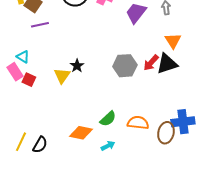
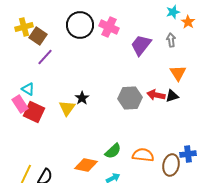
purple line: (40, 25) -> (45, 57), turned -36
red arrow: (151, 63) -> (156, 95), turned 60
black triangle: (167, 64) -> (172, 96), size x0.6
red square: (29, 80) -> (34, 112), size x1.5
blue cross: (183, 122) -> (188, 154), size x0.7

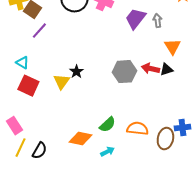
gray arrow: (171, 40) -> (157, 21), moved
pink rectangle: (20, 104) -> (14, 126), moved

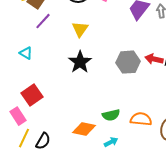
black star: (76, 72) -> (80, 62), size x1.6
yellow triangle: (61, 82) -> (80, 29), moved
red square: (28, 86) -> (32, 95), moved, turned 30
green semicircle: (107, 125) -> (111, 115), turned 30

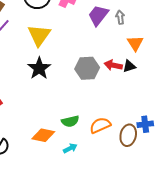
yellow triangle: (80, 29) -> (39, 35), size x1.4
orange semicircle: (141, 119) -> (100, 125), turned -30

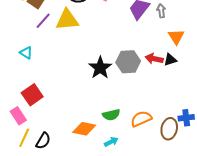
yellow triangle: (39, 35) -> (67, 20), moved, turned 50
black star: (39, 68) -> (100, 68), moved

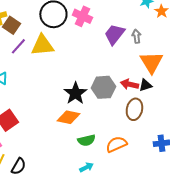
orange triangle: (176, 37) -> (151, 62), size x1.4
orange diamond: (84, 129) -> (68, 117), moved
brown ellipse: (169, 129) -> (134, 109), moved

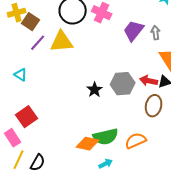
black star: (75, 93) -> (95, 90), size x0.7
orange diamond: (68, 117) -> (88, 144), moved
green semicircle: (86, 140) -> (106, 137), size x1.4

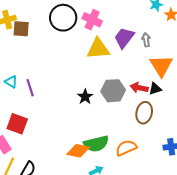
brown square: (31, 22) -> (21, 29), turned -30
yellow triangle: (62, 42) -> (98, 49), moved
purple line: (38, 43) -> (30, 88), moved, turned -60
red square: (27, 117) -> (17, 124), turned -35

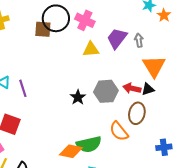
brown square: (21, 29) -> (43, 29), moved
yellow triangle: (98, 49) -> (91, 49), size x0.7
orange semicircle: (126, 148) -> (119, 131), moved, turned -105

